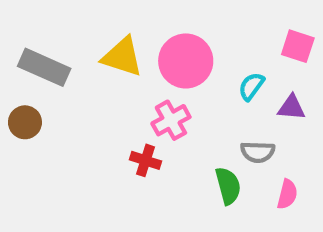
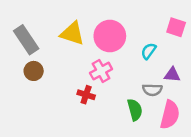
gray rectangle: (44, 67) -> (26, 40), turned 32
purple triangle: (292, 108) -> (172, 75), moved
brown circle: (25, 122) -> (34, 71), moved
pink semicircle: (287, 194) -> (170, 115), size x1.6

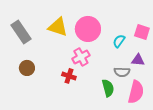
pink square: (176, 27) -> (142, 32), moved
brown circle: (34, 71) -> (27, 68), moved

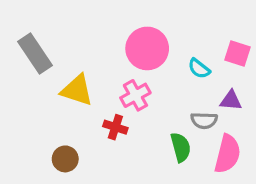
yellow triangle: (58, 27) -> (77, 90), moved
cyan semicircle: (119, 41) -> (199, 69), turned -88
brown circle: (27, 68) -> (65, 159), moved

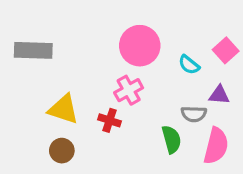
gray rectangle: (35, 53) -> (33, 50), turned -54
pink square: (238, 53) -> (226, 50), turned 30
yellow triangle: (77, 90) -> (63, 109), moved

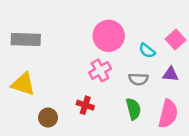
yellow triangle: (63, 109) -> (23, 84), moved
gray semicircle: (194, 114) -> (138, 79), moved
red cross: (110, 120) -> (85, 105), moved

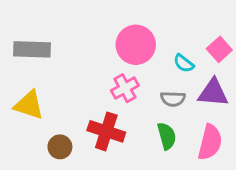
purple triangle: (171, 74) -> (213, 93), size x1.5
red cross: (85, 105) -> (106, 131), size x1.6

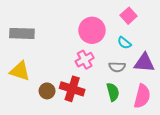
pink square: (219, 49) -> (129, 16), moved
brown circle: (60, 147) -> (47, 91), moved

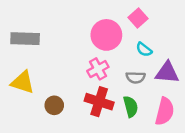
pink square: (129, 16) -> (138, 18), moved
red cross: (72, 89) -> (99, 102), moved

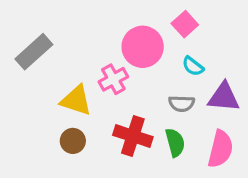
gray rectangle: (25, 39) -> (34, 52), turned -44
pink cross: (98, 69) -> (113, 79), moved
yellow triangle: (23, 82) -> (76, 100), moved

